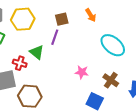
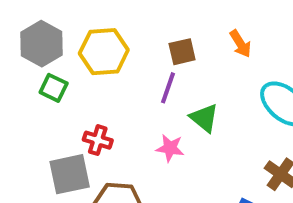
green triangle: (37, 52) -> (204, 118), moved
pink star: (82, 72) -> (170, 148), moved

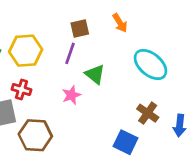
yellow hexagon: (104, 52) -> (26, 51), moved
pink star: (170, 148) -> (71, 95), turned -30

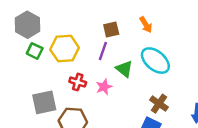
cyan ellipse: (150, 65) -> (155, 61), moved
red cross: (21, 89) -> (78, 82), moved
brown cross: (148, 113) -> (159, 104), moved

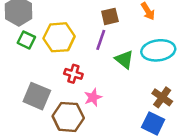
cyan ellipse: (155, 61) -> (158, 50), turned -48
pink star: (104, 87) -> (93, 97), moved
gray square: (44, 102) -> (37, 96), turned 35

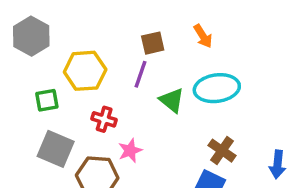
green square: (26, 40) -> (47, 100), moved, turned -36

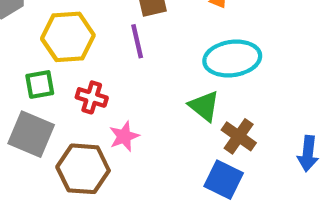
purple line: (141, 74) -> (137, 41), turned -32
green square: (47, 100) -> (40, 84), moved
green triangle: (172, 100) -> (204, 106), moved

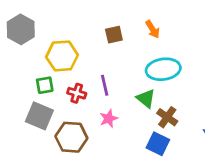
purple line: (137, 41) -> (105, 85), moved
pink star: (124, 136) -> (109, 118), moved

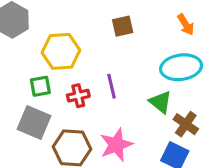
orange arrow: (153, 29) -> (186, 25), moved
red cross: (77, 93) -> (78, 96), turned -30
pink star: (109, 118) -> (116, 145), moved, size x1.5

